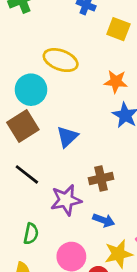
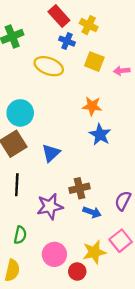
yellow ellipse: (61, 60) -> (49, 66), moved
black line: (27, 174) -> (17, 185), turned 55
blue arrow: (104, 220) -> (92, 212), moved

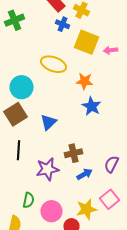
yellow square: (94, 62) -> (86, 42), size x1.4
yellow ellipse: (49, 66) -> (54, 64), moved
blue arrow: (92, 212) -> (84, 174), turned -49
green semicircle: (20, 235) -> (28, 200), moved

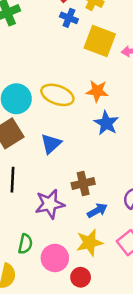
yellow ellipse: (54, 64) -> (57, 95), moved
yellow star: (86, 209) -> (90, 243), moved

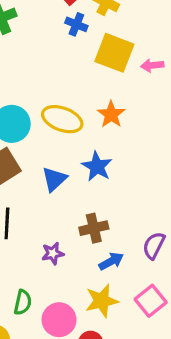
orange star: (97, 91) -> (111, 114), turned 30
blue star: (106, 123) -> (97, 166), moved
purple star: (50, 204) -> (53, 253), size x0.6

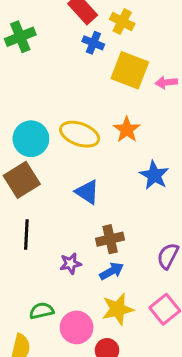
blue star: (97, 166) -> (154, 175), moved
blue triangle: (54, 179) -> (87, 192), moved, turned -44
blue arrow: (111, 261) -> (112, 271), moved
green semicircle: (23, 302) -> (42, 311), turned -115

